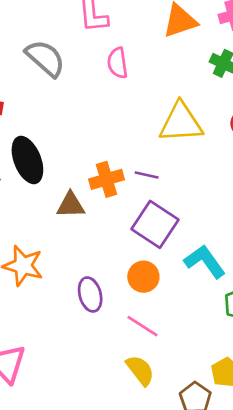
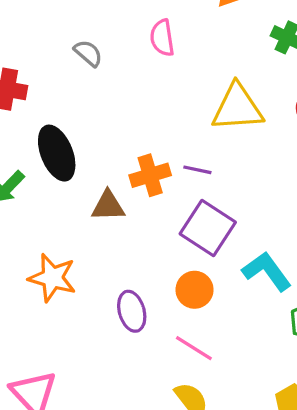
gray semicircle: (45, 58) -> (88, 53), moved, size x0.6

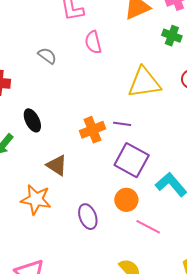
black ellipse: (57, 153) -> (32, 120), size x0.7
brown triangle: (108, 206) -> (57, 165), moved, turned 40
pink line: (194, 348) -> (148, 227), moved

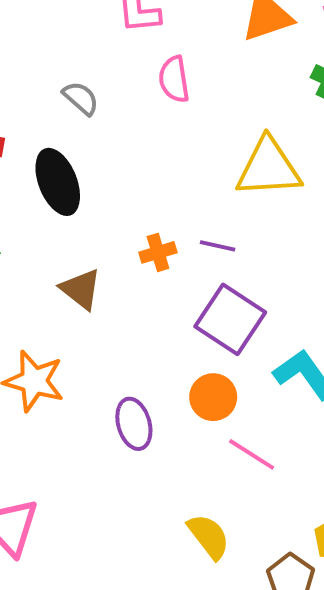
black ellipse: (32, 120) -> (58, 182), moved, size x1.4
orange cross: (93, 130) -> (158, 252), size x0.7
brown triangle: (57, 165) -> (81, 289), moved

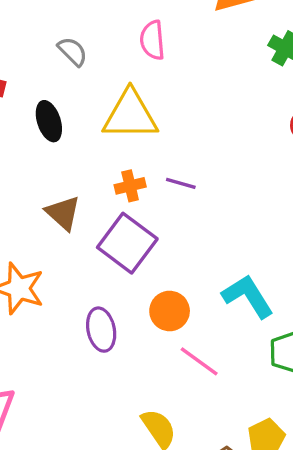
yellow triangle: (268, 168) -> (130, 115), moved
black ellipse: (58, 182) -> (49, 121), size x0.7
purple square: (230, 319) -> (127, 243), moved

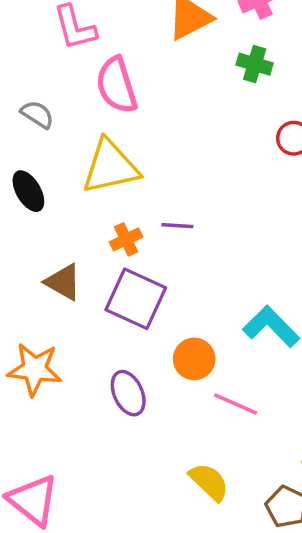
pink semicircle: (152, 40) -> (117, 85), size x1.4

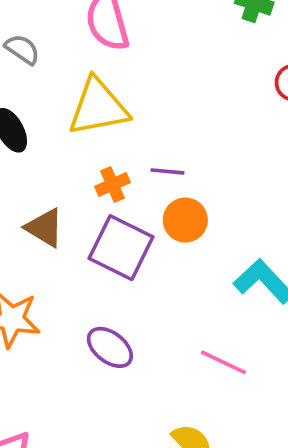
orange circle: (194, 359) -> (185, 220), moved
purple ellipse: (128, 393) -> (110, 347), turned -30

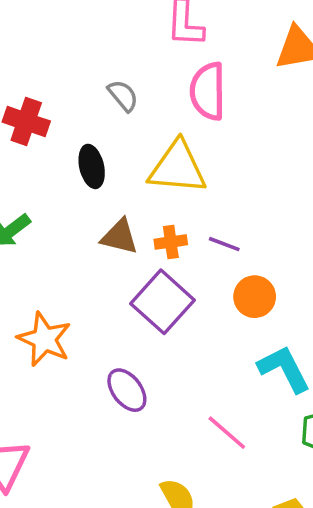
orange circle: (185, 220) -> (255, 297), moved
brown triangle: (45, 228) -> (120, 237), moved, turned -33

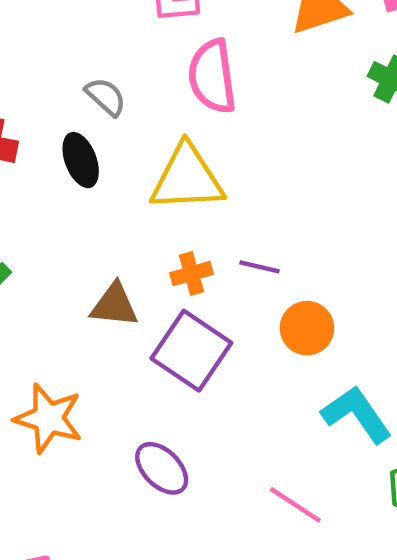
black ellipse: (92, 166) -> (81, 160), moved
brown triangle: (120, 237) -> (114, 305), moved

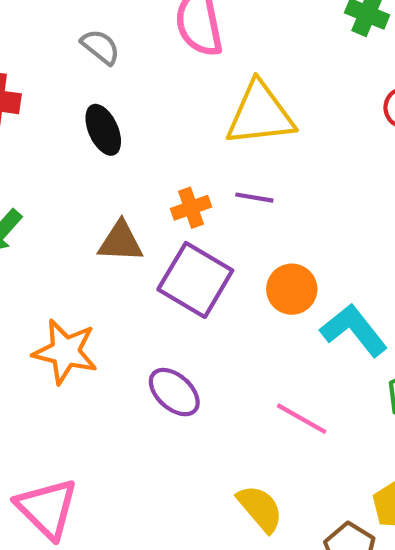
black ellipse: (81, 160) -> (103, 130), moved
yellow triangle: (187, 178) -> (260, 114), moved
orange circle: (307, 328) -> (292, 289), moved

